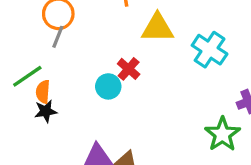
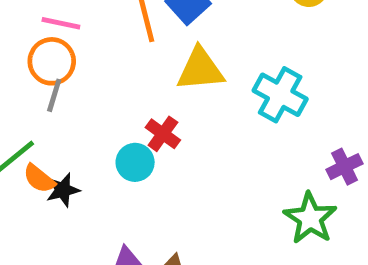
orange semicircle: (43, 92) -> (39, 179), turned -50
black star: (46, 111) -> (63, 190), moved

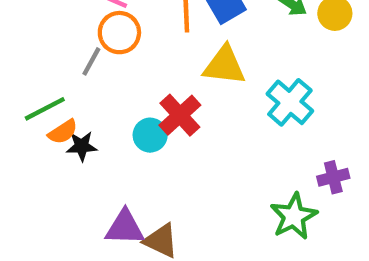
orange circle: (52, 61) -> (119, 33), moved
red cross: (163, 134) -> (180, 115), size x1.4
orange semicircle: (39, 179) -> (63, 132), turned -84

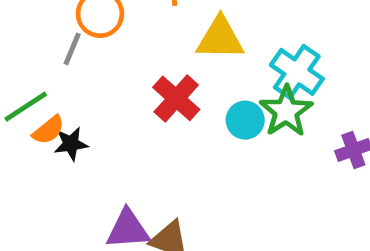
cyan circle: (150, 135) -> (245, 120), moved
green star: (294, 216) -> (286, 111), moved

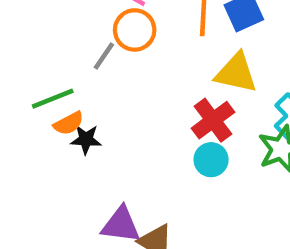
red cross: (176, 98) -> (213, 120), moved
cyan circle: (245, 120) -> (211, 160), moved

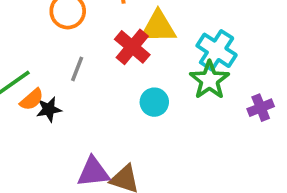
gray line: (104, 56) -> (77, 69), moved
red cross: (213, 120) -> (132, 47), moved

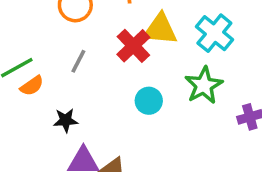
cyan cross: (217, 50) -> (214, 33), moved
black star: (49, 109) -> (66, 120), moved

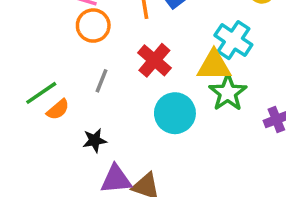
yellow triangle: (160, 29) -> (214, 66), moved
cyan circle: (149, 101) -> (175, 113), size x1.5

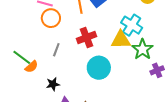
red cross: (154, 60) -> (86, 38), turned 30
green line: (41, 93) -> (22, 57), turned 72
green star: (228, 93) -> (143, 49), moved

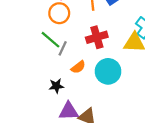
green line: (22, 57) -> (51, 40), moved
orange semicircle: (32, 67) -> (78, 67), moved

